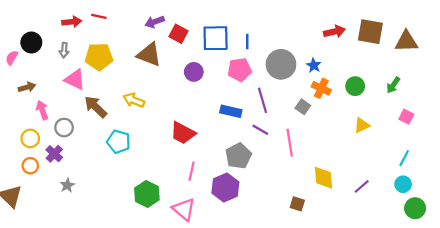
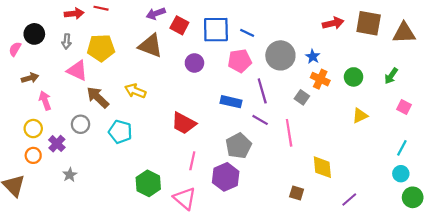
blue line: (247, 41) -> (247, 33), turned -64
gray circle: (64, 128) -> (81, 124), moved
purple line: (362, 186) -> (349, 199), moved

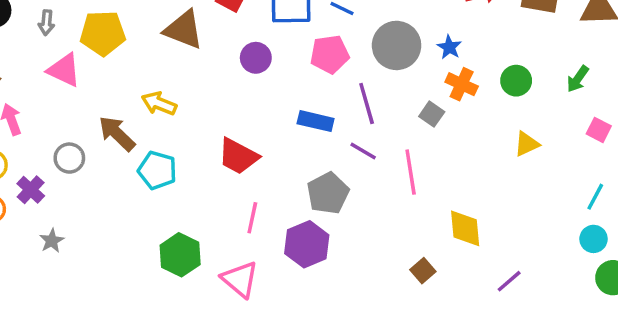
brown arrow: (98, 97) -> (117, 133), moved
cyan pentagon: (120, 132) -> (157, 170), moved
brown square: (297, 193) -> (423, 271), turned 32

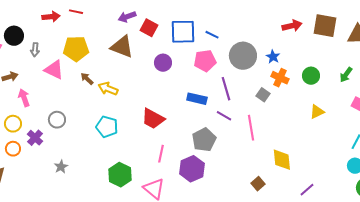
gray arrow: (46, 23) -> (35, 50), moved
brown arrow: (117, 133) -> (87, 79), moved, size x0.6
gray star: (52, 241) -> (61, 167), moved

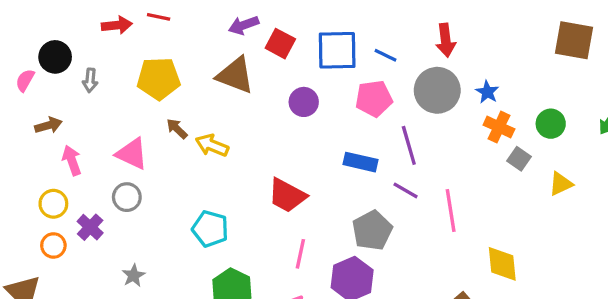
red arrow: (292, 26) -> (446, 40), moved, turned 96
pink triangle: (54, 70) -> (132, 154), moved
gray square: (263, 95) -> (519, 159), moved
cyan pentagon: (107, 127) -> (210, 229), moved

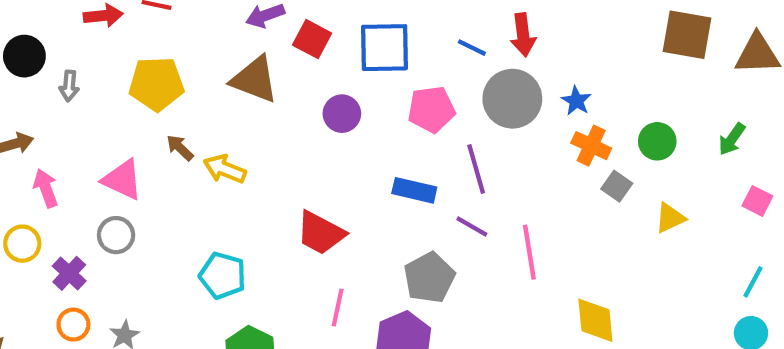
blue line: (386, 55) -> (472, 48), moved
orange circle: (53, 245) -> (73, 325), moved

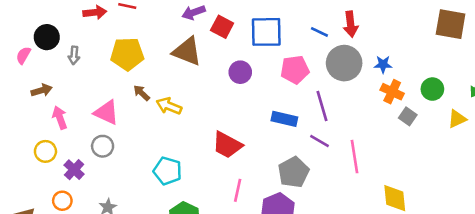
blue star: (576, 101) -> (383, 64), turned -30
yellow triangle: (670, 218) -> (457, 119), moved
orange circle: (73, 325) -> (62, 201), moved

